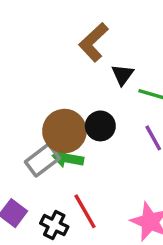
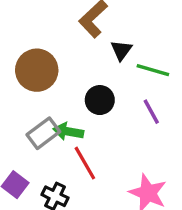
brown circle: (64, 131) -> (37, 70), moved
red line: (85, 211) -> (85, 163), moved

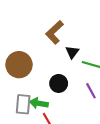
gray rectangle: (43, 133) -> (23, 104), turned -48

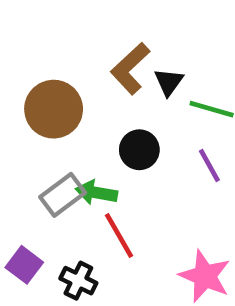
brown L-shape: (54, 32) -> (130, 69), moved
gray rectangle: (23, 104) -> (63, 195), turned 48

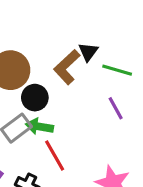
brown L-shape: (130, 69) -> (67, 67), moved
black circle: (139, 150) -> (35, 98), moved

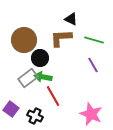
black triangle: (88, 52) -> (71, 19), moved, turned -40
brown L-shape: (67, 67) -> (61, 38), turned 40

